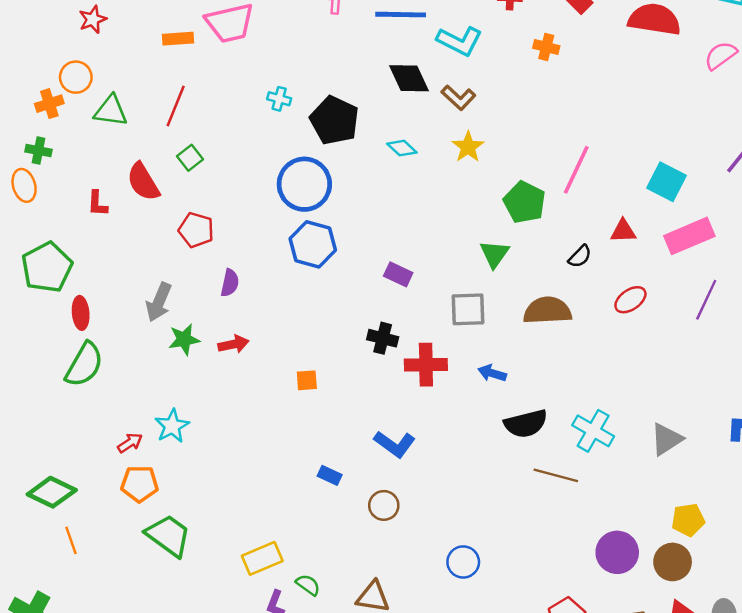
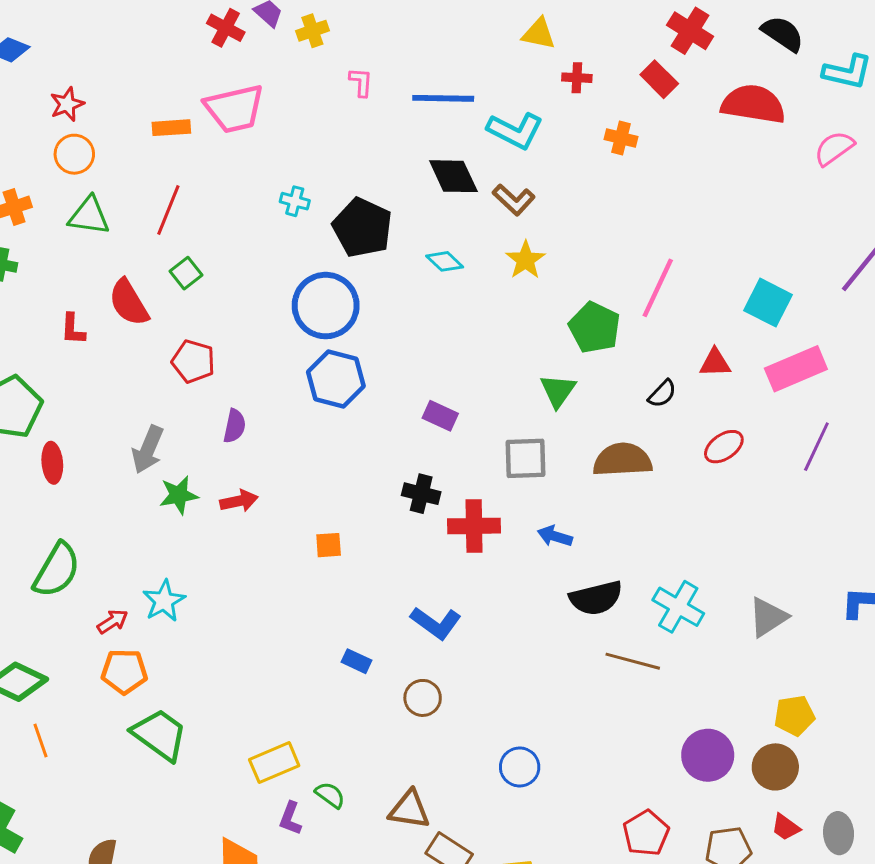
orange circle: (76, 77) -> (74, 154), moved
green semicircle: (84, 365) -> (57, 570), moved

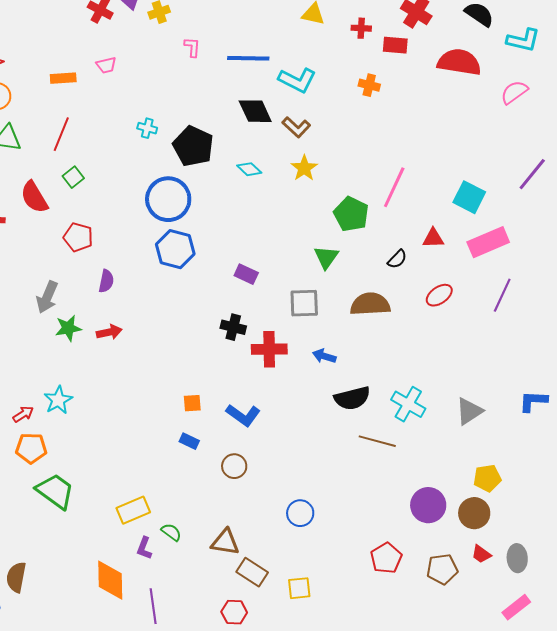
red cross: (577, 78) -> (361, 28), moved
red rectangle: (659, 79) -> (395, 45), turned -40
pink trapezoid: (235, 109) -> (106, 65), size x0.5
orange square: (329, 545) -> (192, 403), moved

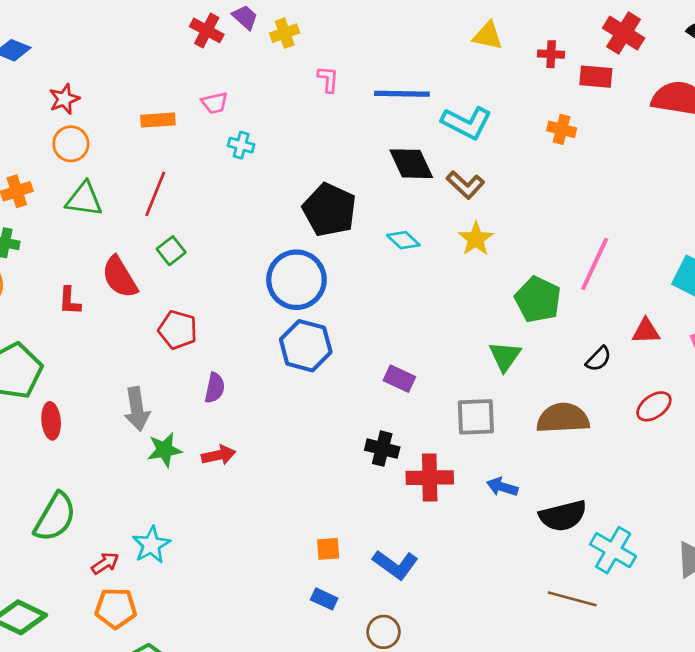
cyan cross: (147, 128) -> (241, 145), moved
gray arrow: (47, 297) -> (137, 409), turned -32
black semicircle: (352, 398) -> (563, 516), moved

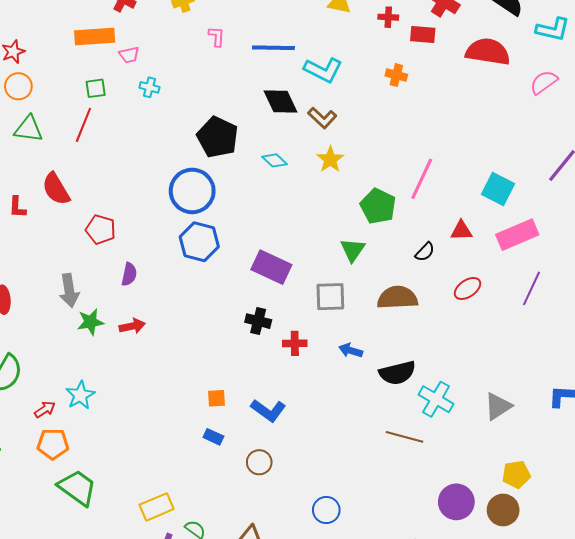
orange rectangle: (158, 120) -> (95, 36), moved, size x1.5
green square: (171, 251) -> (96, 88), moved, turned 30
purple rectangle: (399, 379) -> (271, 267), size x1.6
red cross: (430, 478) -> (295, 343), size x0.7

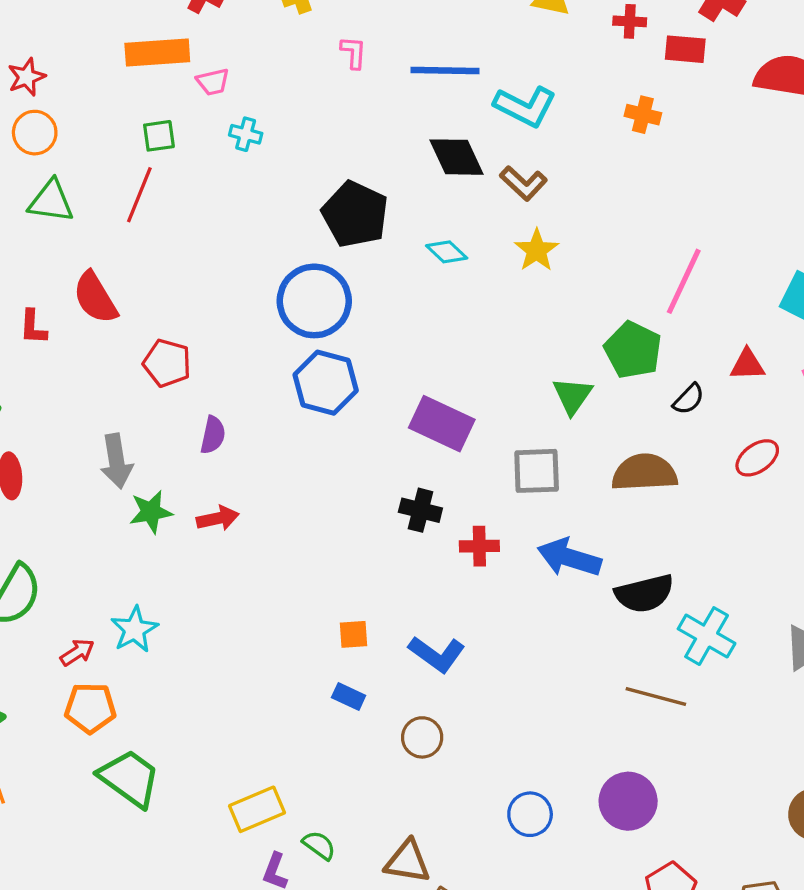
green pentagon: (378, 206) -> (633, 350), moved
blue arrow: (351, 350) -> (569, 558), size x1.6
purple circle: (456, 502) -> (628, 801), moved

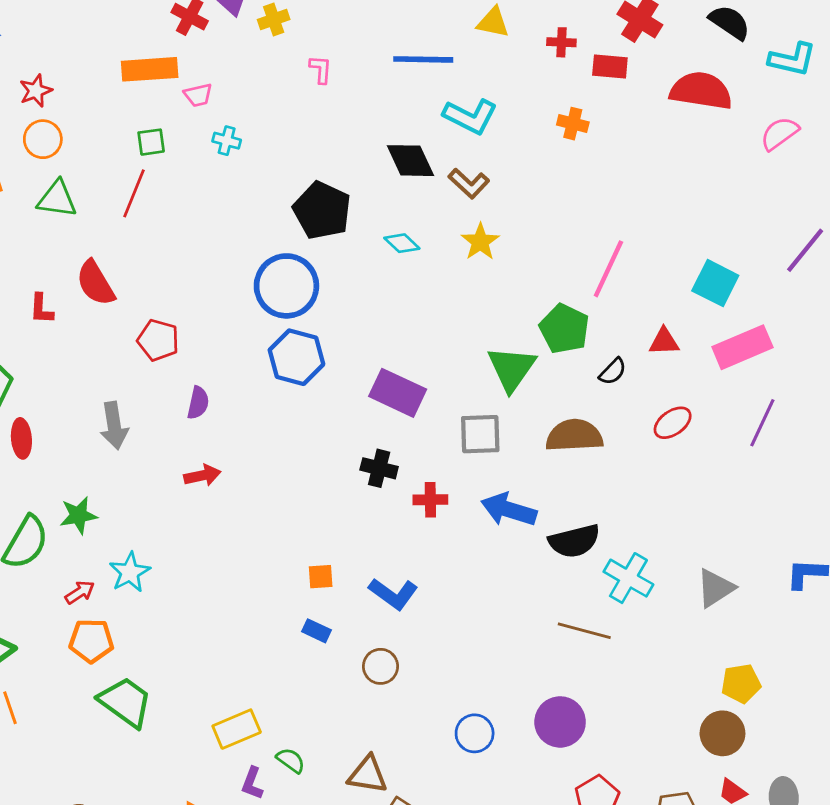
blue line: (445, 70) -> (423, 59), moved
green triangle: (573, 396) -> (512, 369), size x1.4
green star: (151, 512) -> (78, 515), moved

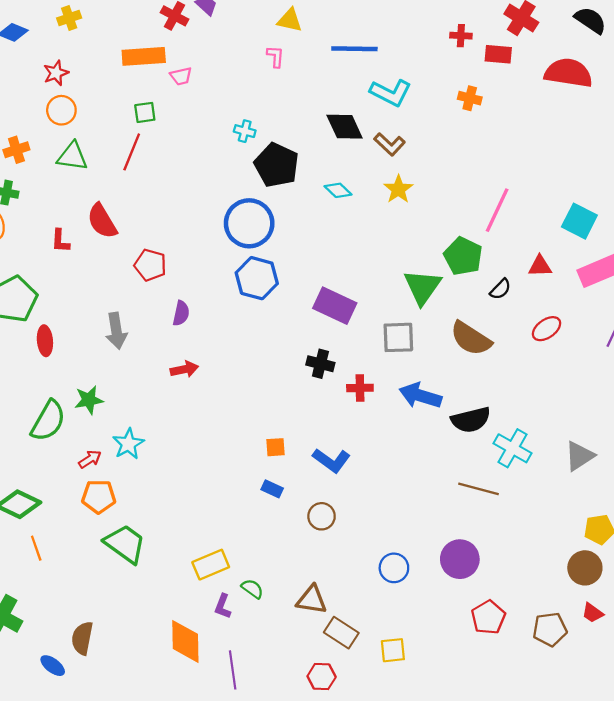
yellow cross: (274, 19) -> (69, 18), moved
yellow triangle: (493, 22) -> (290, 20), moved
cyan cross: (227, 141) -> (245, 131), moved
brown semicircle: (574, 436) -> (471, 339), turned -144

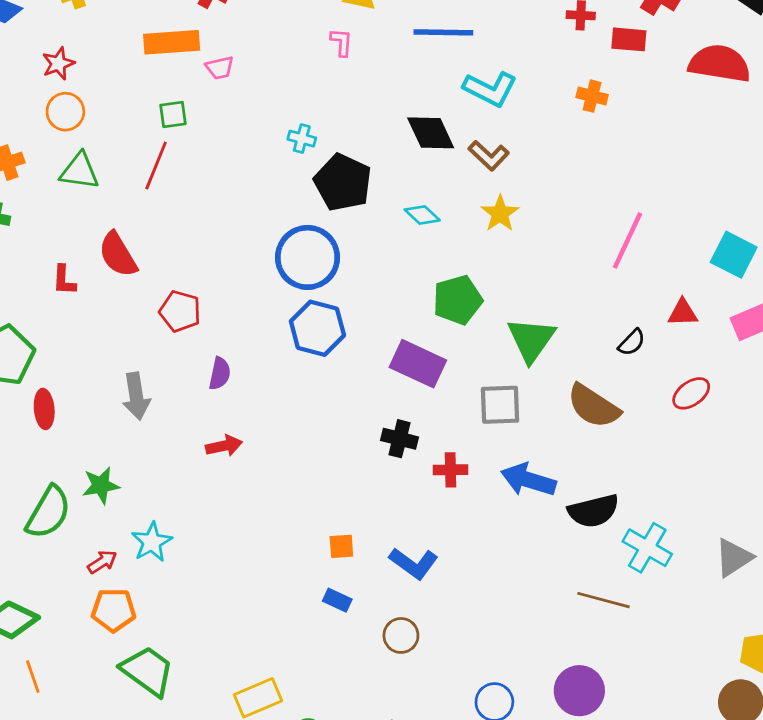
green pentagon: (463, 256) -> (458, 300), moved, turned 30

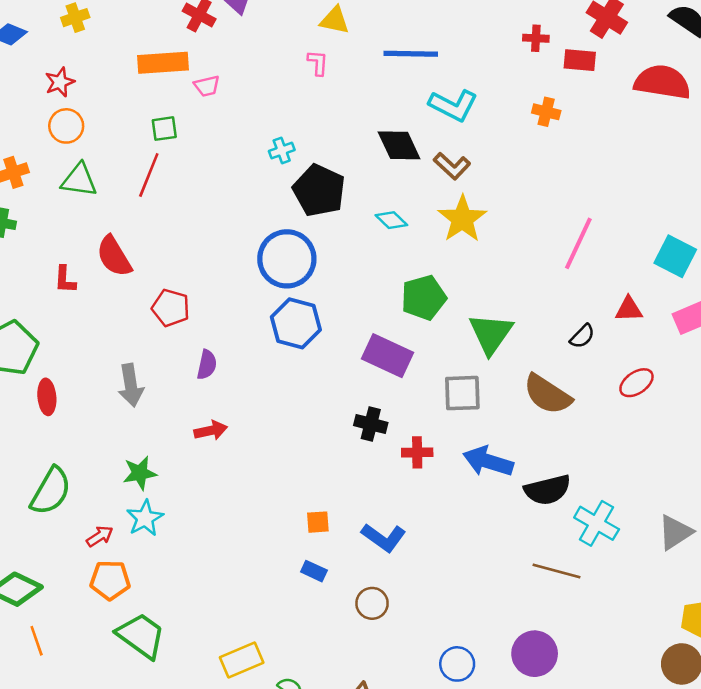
cyan cross: (302, 139) -> (282, 150), turned -35
yellow star: (500, 214) -> (462, 219), size x1.4
green star: (101, 485) -> (140, 473), moved

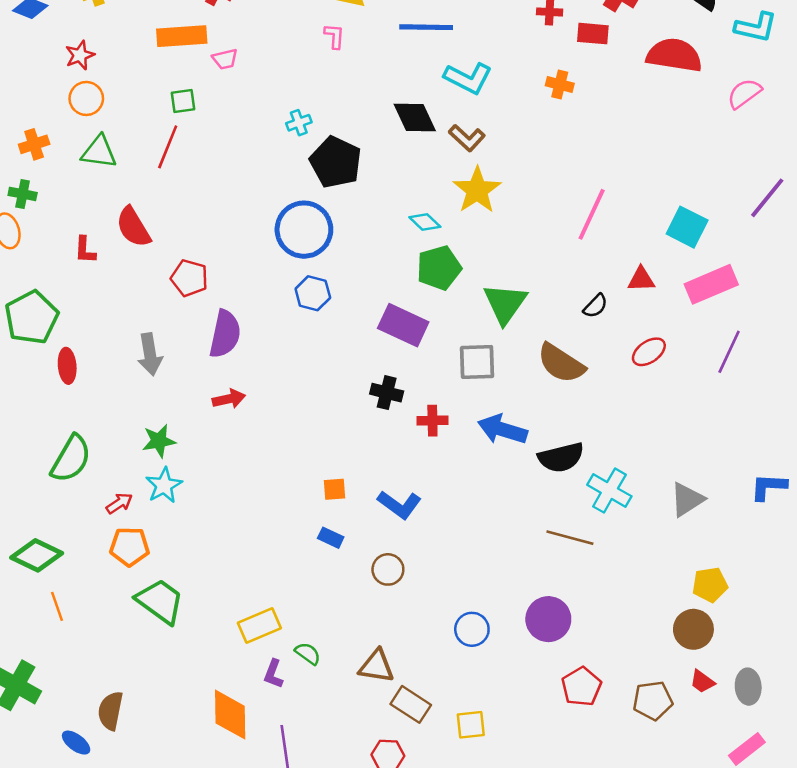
cyan diamond: (391, 220) -> (425, 222), moved
blue hexagon: (296, 323) -> (313, 293), size x0.7
purple semicircle: (207, 365) -> (225, 334), size x1.6

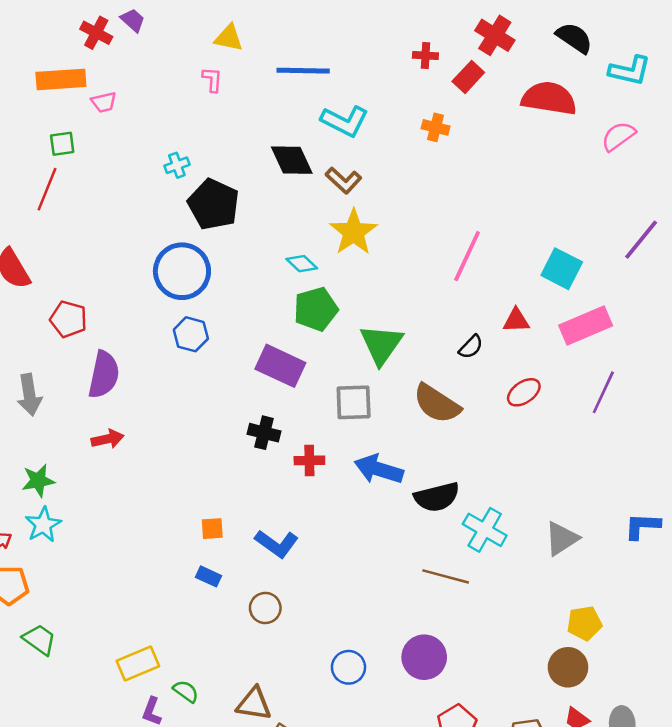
red rectangle: (593, 34) -> (468, 77), turned -52
green trapezoid: (160, 601) -> (39, 640), size x0.7

